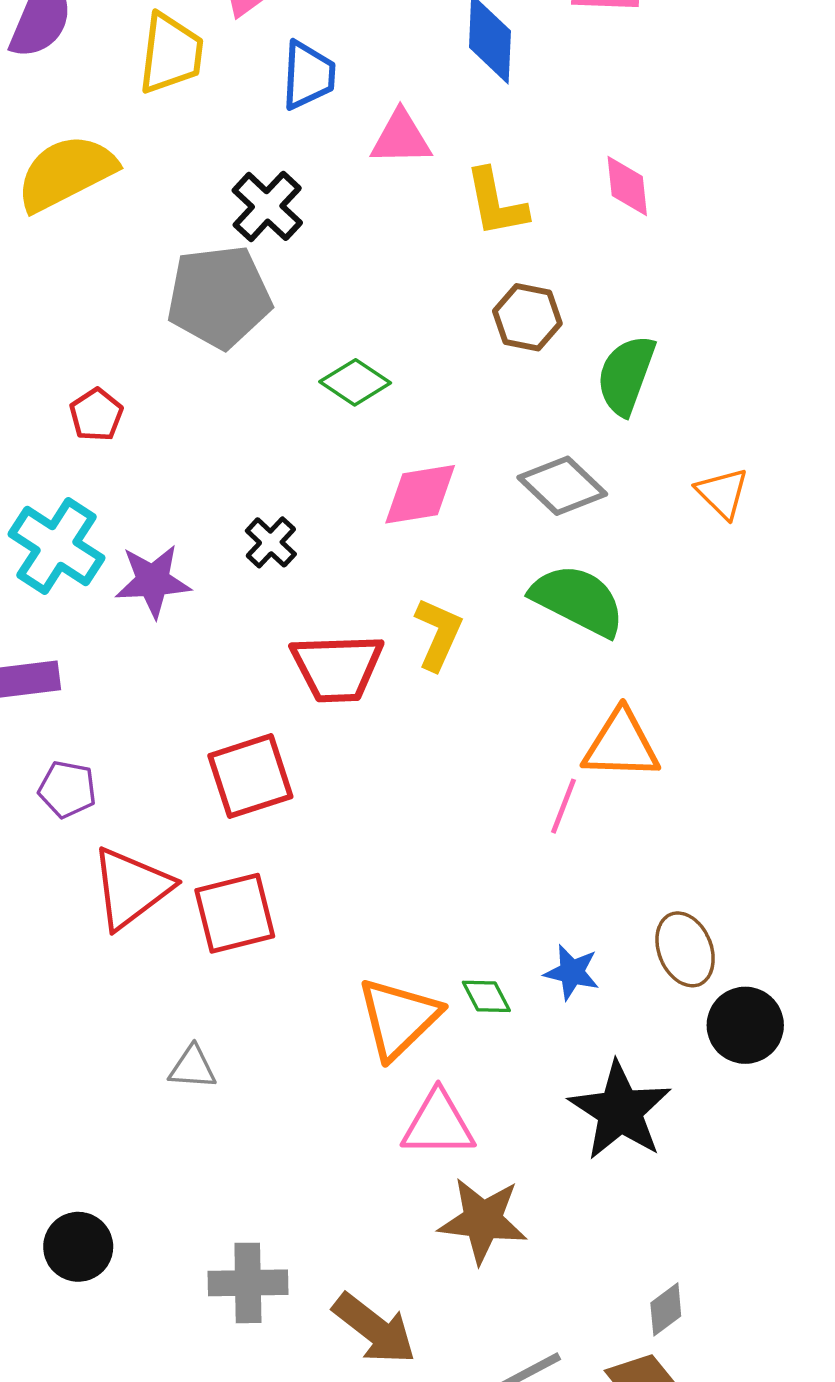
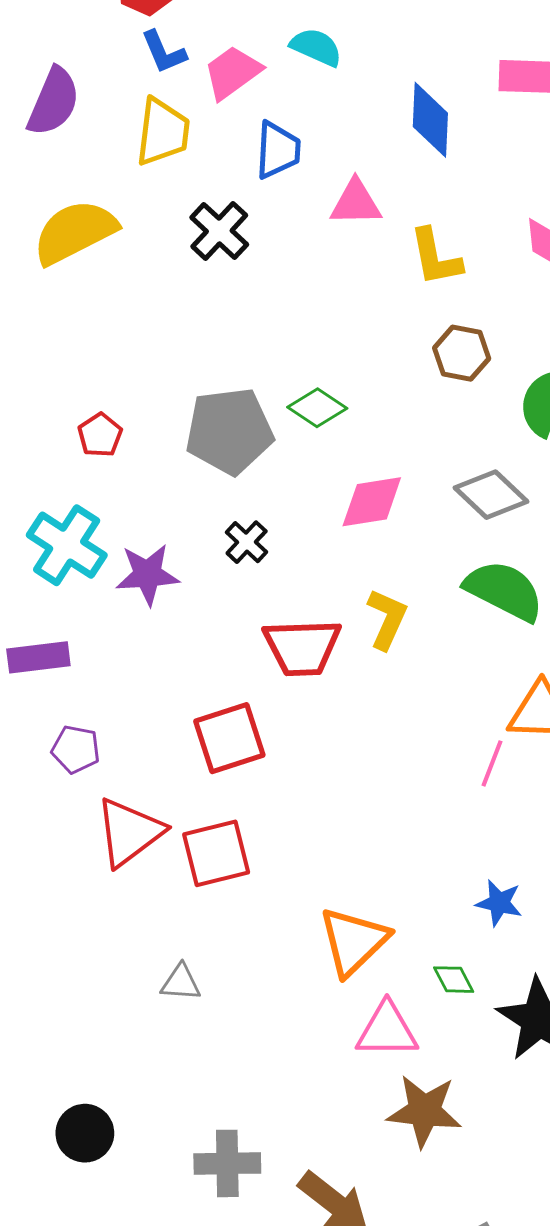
black cross: (267, 206) -> (219, 231), moved
gray pentagon: (219, 297) -> (229, 431), moved
green diamond: (486, 996) -> (454, 980), moved

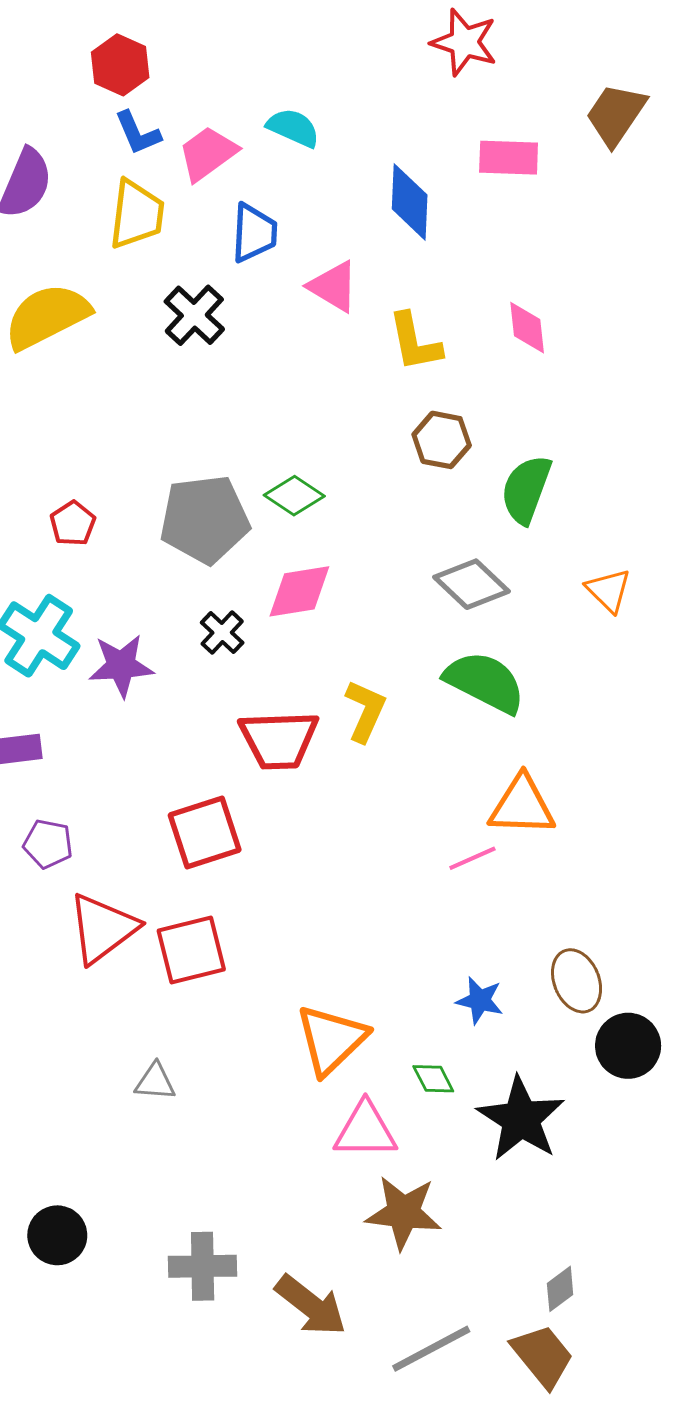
pink triangle: (356, 203) -> (333, 286), turned 32
pink diamond: (372, 502) -> (299, 591), moved
pink line: (492, 763) -> (472, 858), turned 45

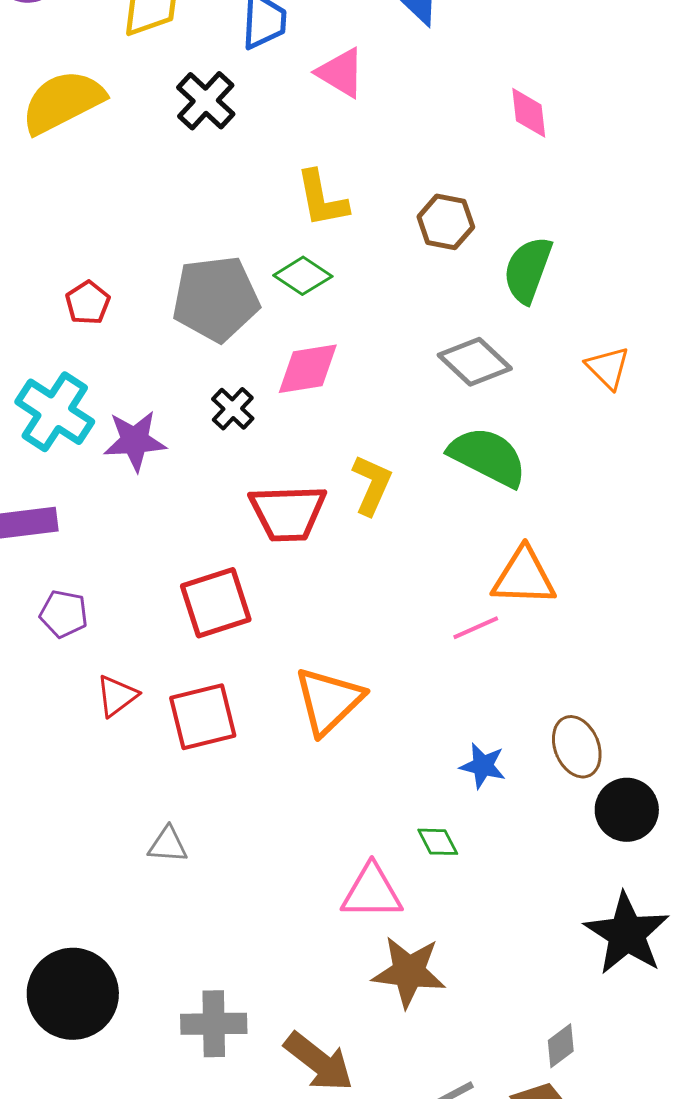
yellow L-shape: (415, 342) -> (322, 199), moved
red triangle: (103, 928) -> (117, 696), size x0.6
orange triangle: (331, 1040) -> (329, 701), moved
black star: (521, 1119) -> (627, 934), moved
black circle: (57, 1235) -> (73, 994), size x1.6

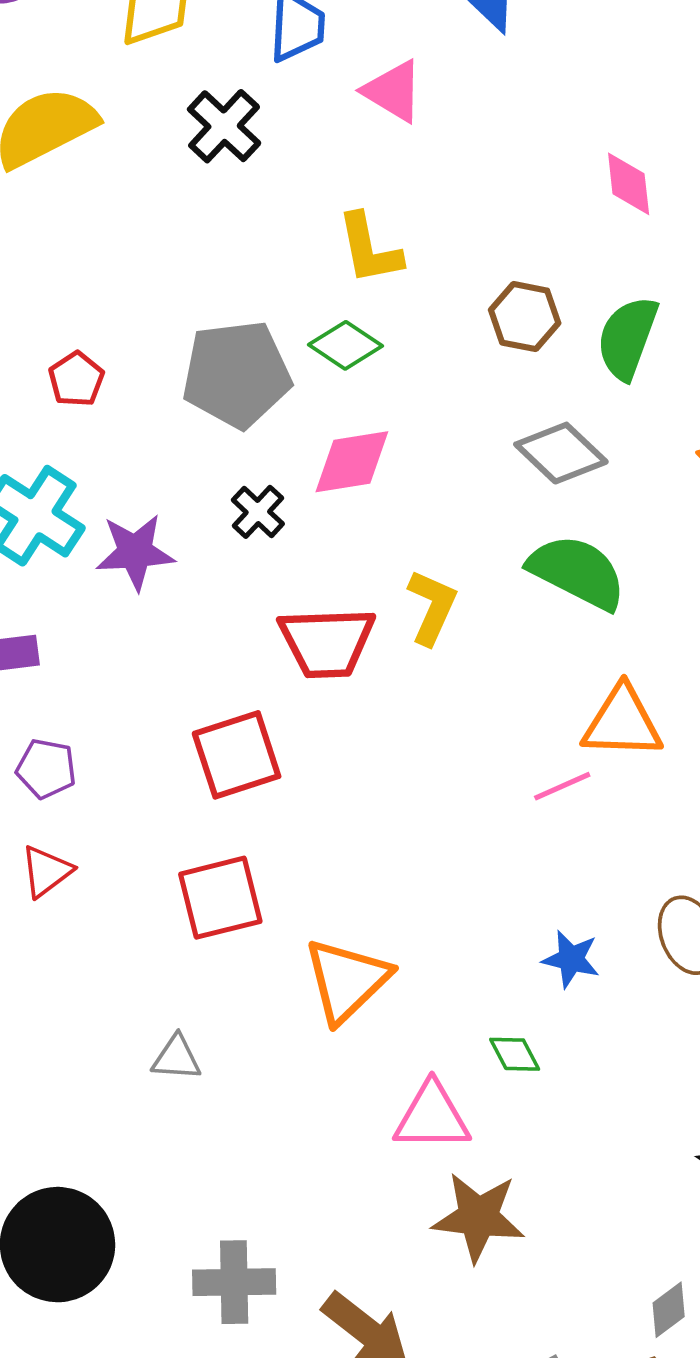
pink diamond: (529, 113) -> (629, 184), moved
brown hexagon: (446, 222) -> (525, 317), moved
red triangle: (117, 696) -> (46, 871), moved
orange triangle: (329, 701) -> (347, 980), moved

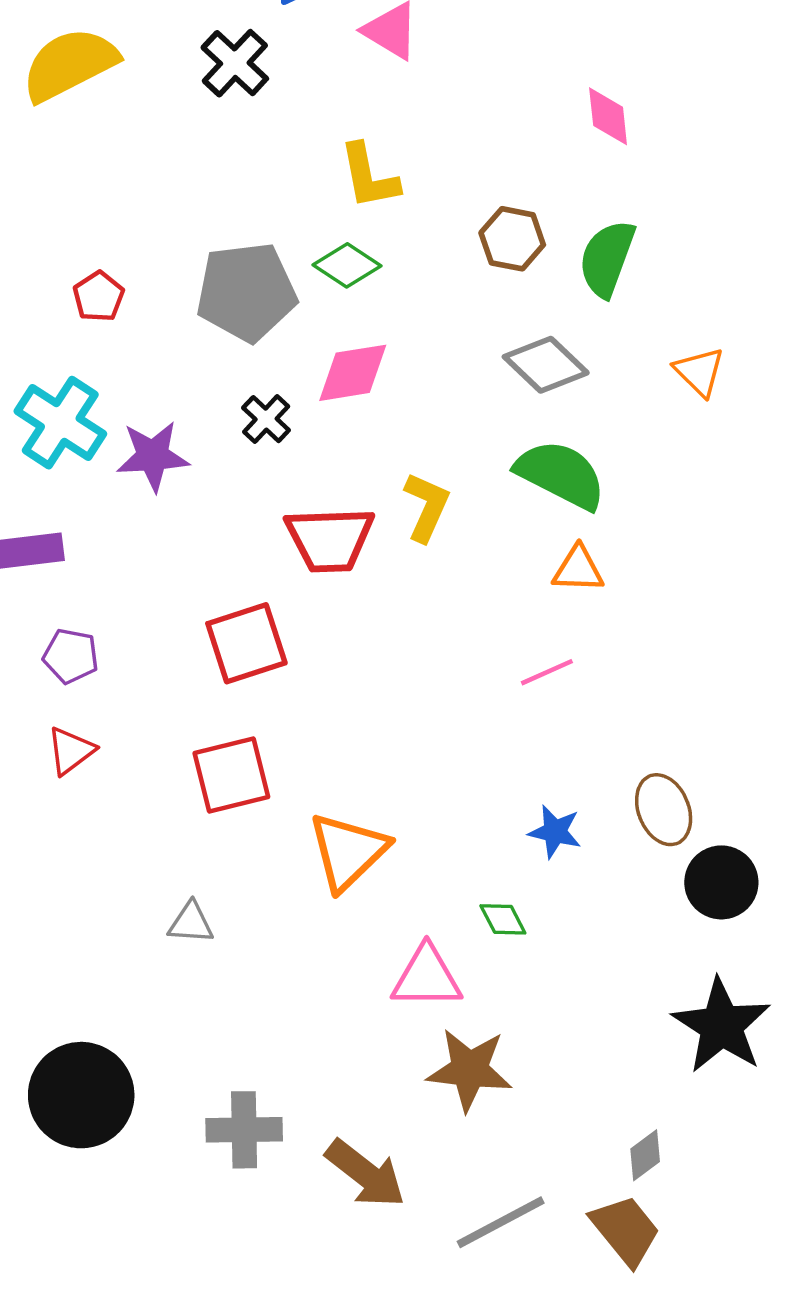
orange triangle: (622, 722) -> (578, 569), moved, size x0.7

